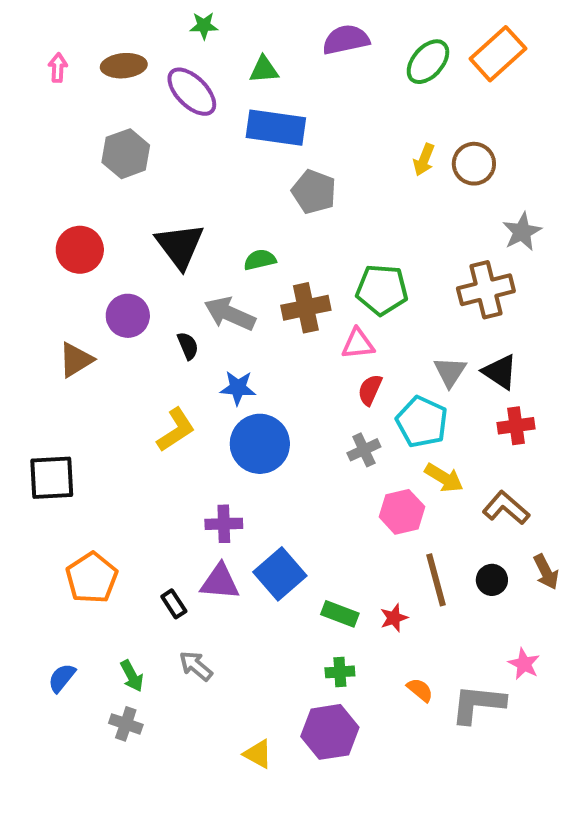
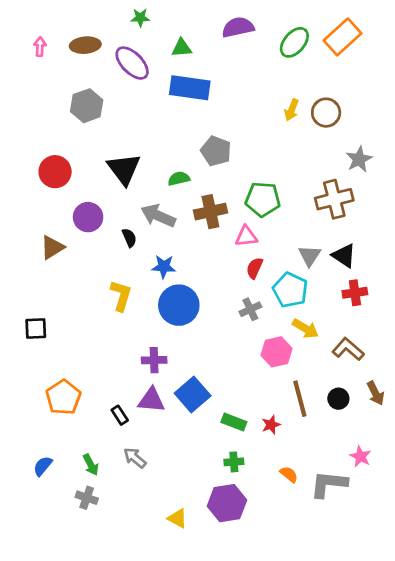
gray pentagon: (314, 192) -> (216, 151), moved
yellow L-shape: (176, 430) -> (121, 295), turned -40
black square: (52, 478) -> (36, 329), size x0.7

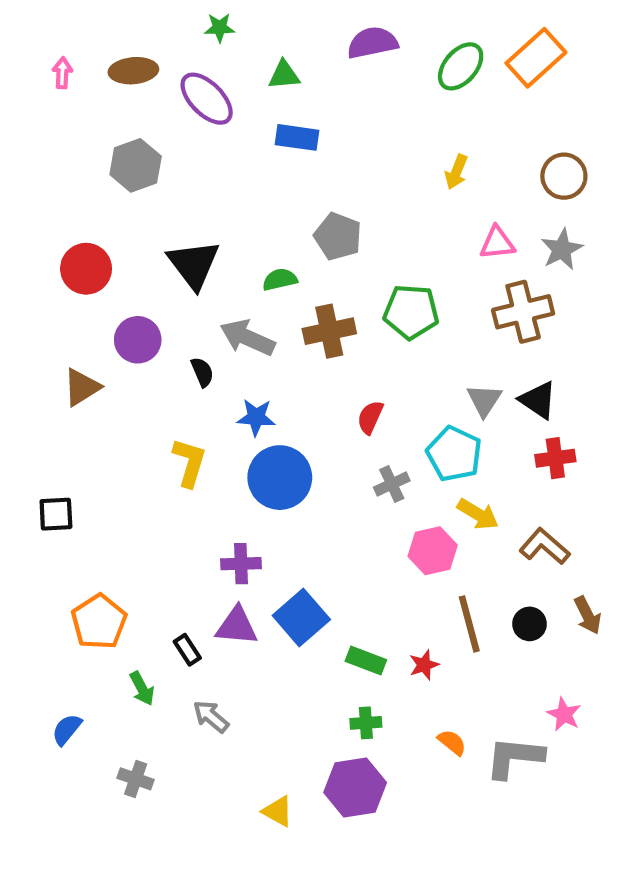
blue rectangle: (190, 88) -> (297, 137), size x0.7
brown circle: (326, 113) -> (564, 176), moved
pink triangle: (246, 236) -> (497, 243), moved
red semicircle: (254, 268) -> (370, 417), moved
green arrow: (91, 465) -> (142, 688), moved

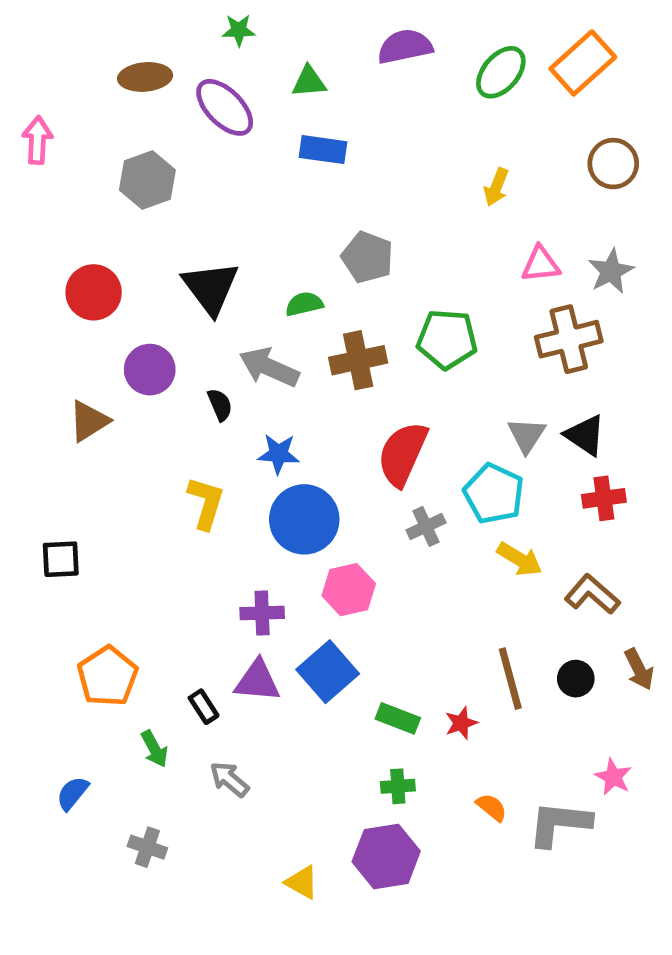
pink arrow: (62, 73) -> (37, 140), moved, size x1.4
brown circle: (564, 176) -> (613, 164), moved
red semicircle: (370, 417) -> (403, 454), size x1.8
pink hexagon: (433, 551) -> (349, 590), moved

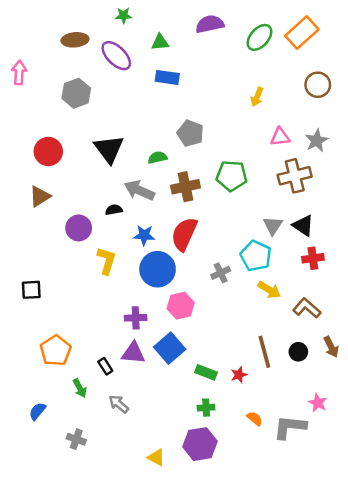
purple circle: (150, 370) -> (79, 228), moved
black semicircle: (220, 405) -> (114, 210), turned -77
brown triangle: (89, 421) -> (40, 196), moved
red semicircle: (403, 454) -> (184, 234), moved

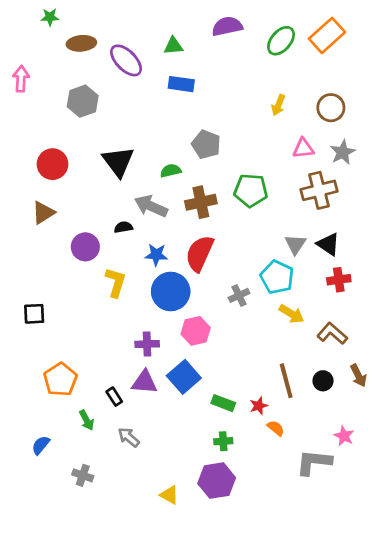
green star: (124, 16) -> (50, 17), moved
brown circle: (318, 85) -> (331, 108), moved
orange semicircle: (255, 419) -> (276, 428), moved

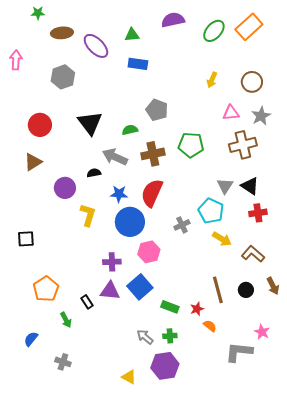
gray arrow: (129, 437) -> (145, 337), moved

